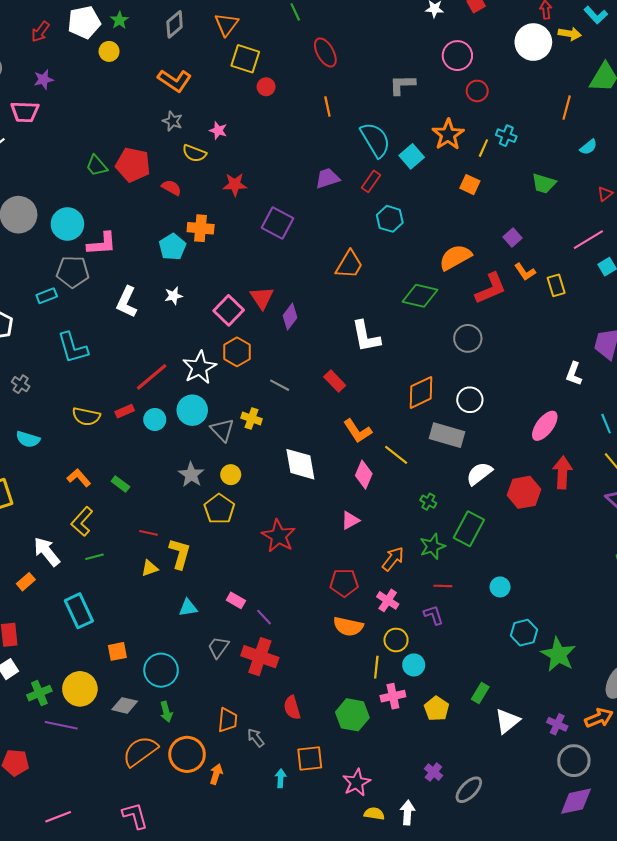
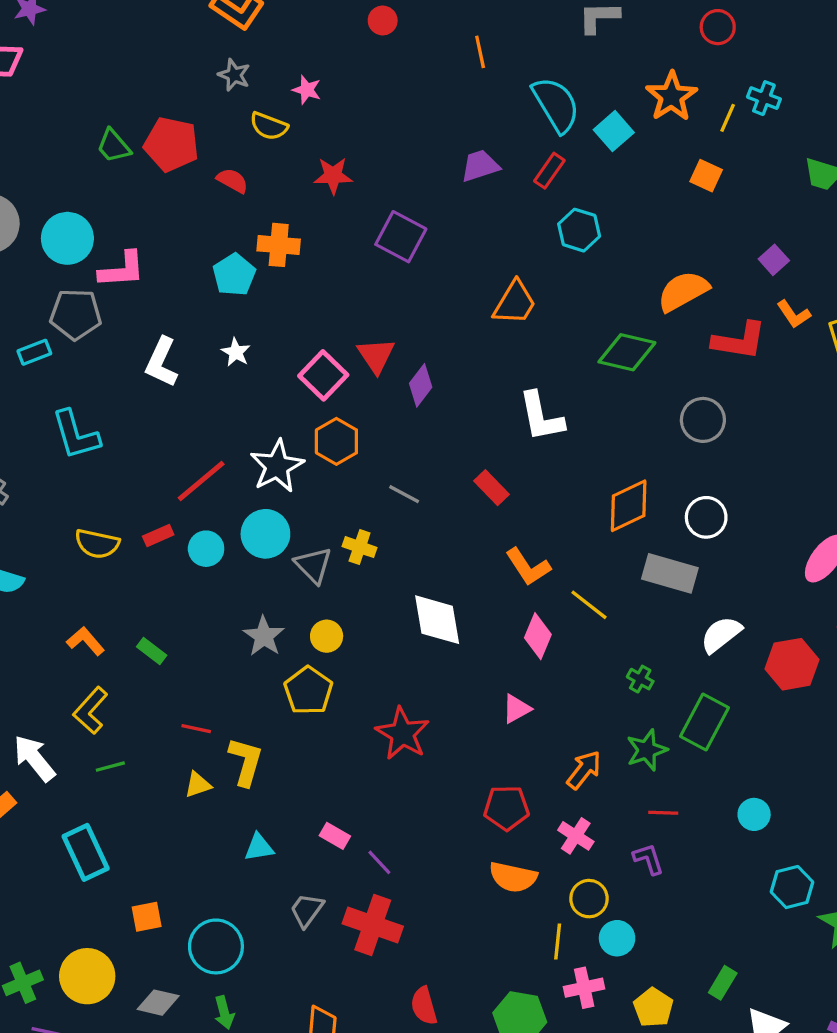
red L-shape: (491, 288) -> (739, 341), turned 32
white star: (174, 296) -> (236, 352), turned -30

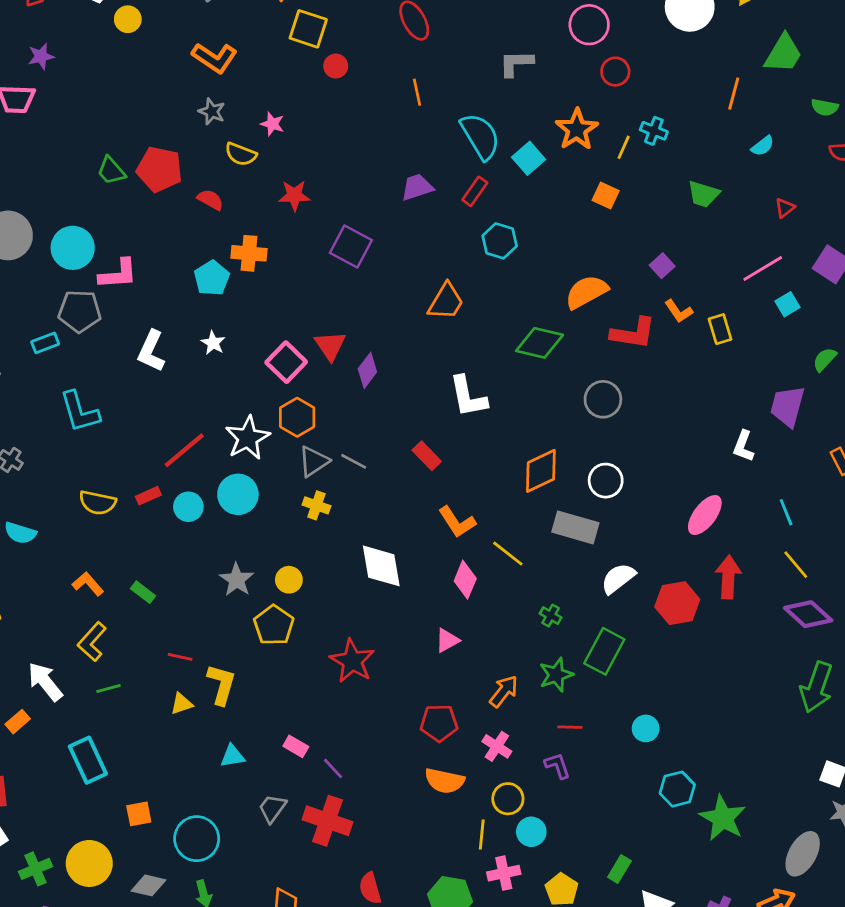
gray triangle: (313, 565) -> (314, 461), moved, turned 40

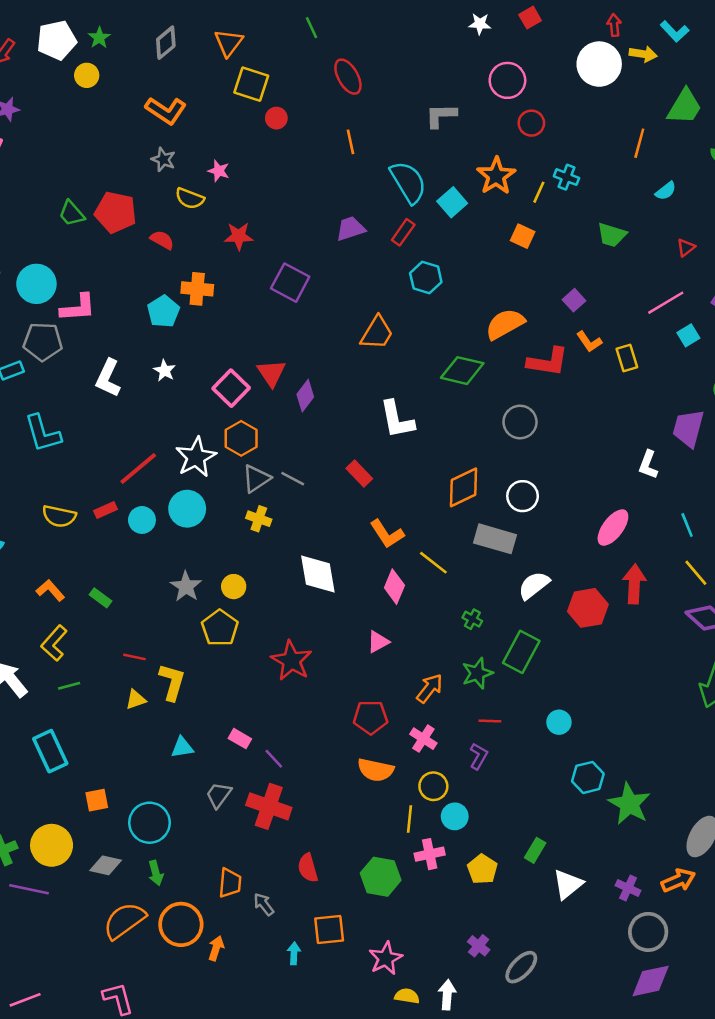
purple L-shape: (557, 766) -> (479, 756), turned 48

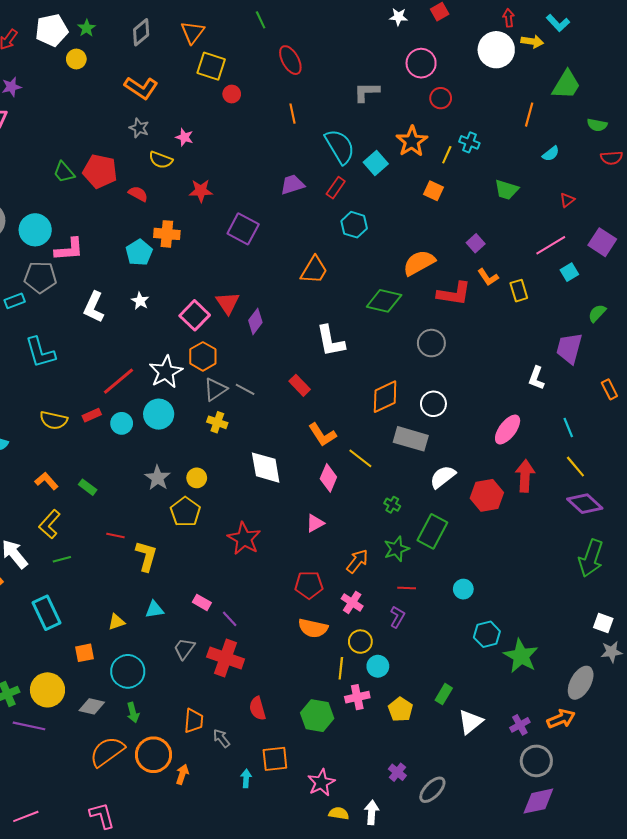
yellow triangle: (136, 700) -> (116, 622), moved
purple cross: (628, 888) -> (520, 725), turned 36

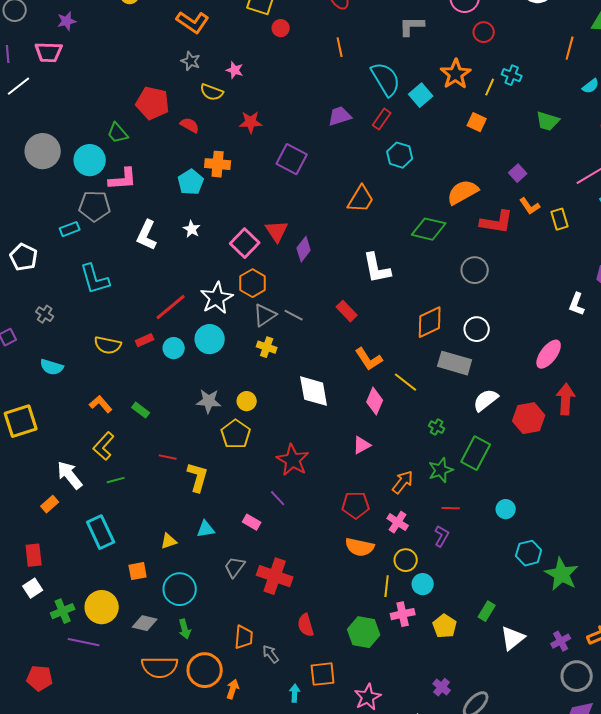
green trapezoid: (64, 172) -> (118, 133), moved
gray star: (158, 478) -> (209, 401), turned -30
purple line: (230, 619) -> (278, 498), moved
orange semicircle: (107, 752) -> (160, 667), turned -144

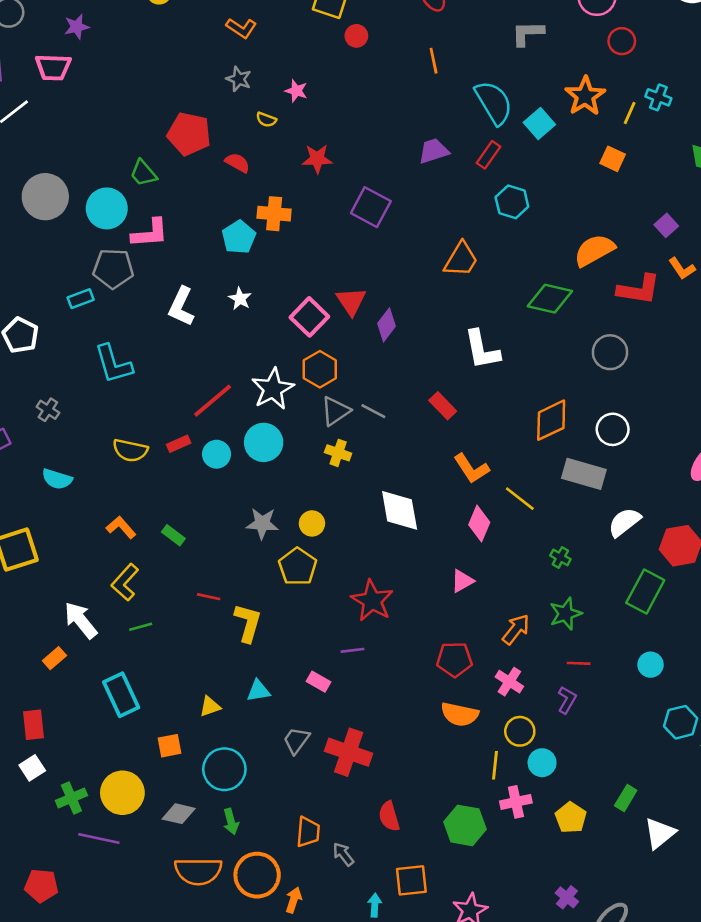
orange L-shape: (193, 22) -> (241, 28), size x0.7
yellow semicircle: (212, 92) -> (266, 120), size x0.7
green rectangle: (476, 453) -> (645, 591), moved
purple line: (278, 498) -> (352, 650), turned -54

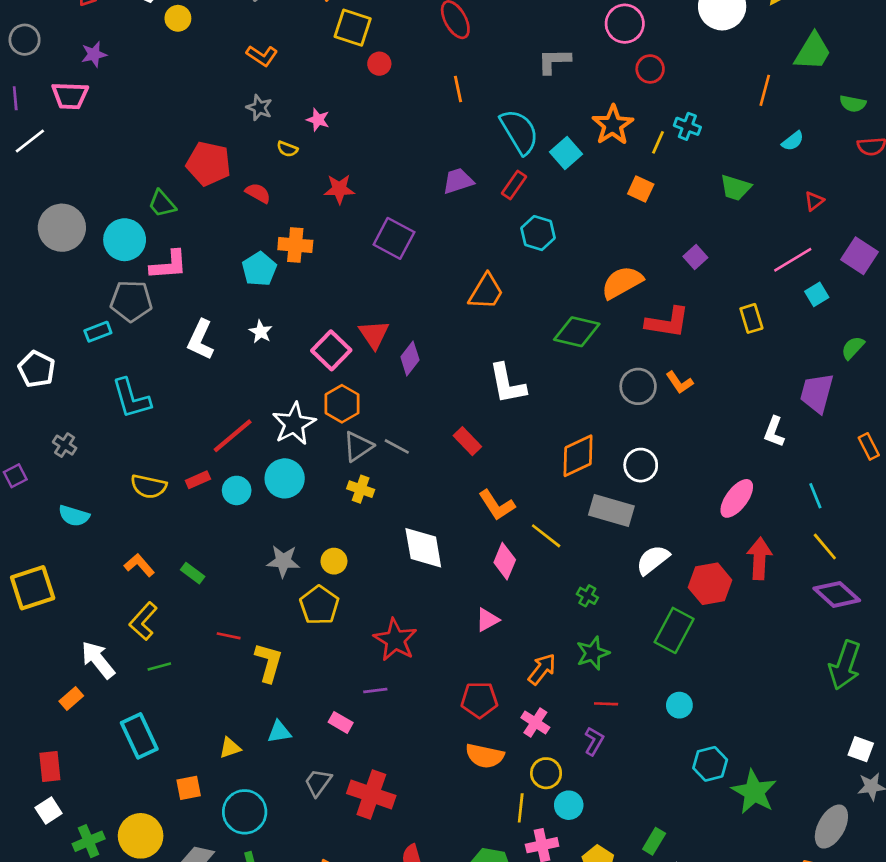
orange L-shape: (682, 269) -> (679, 382), moved

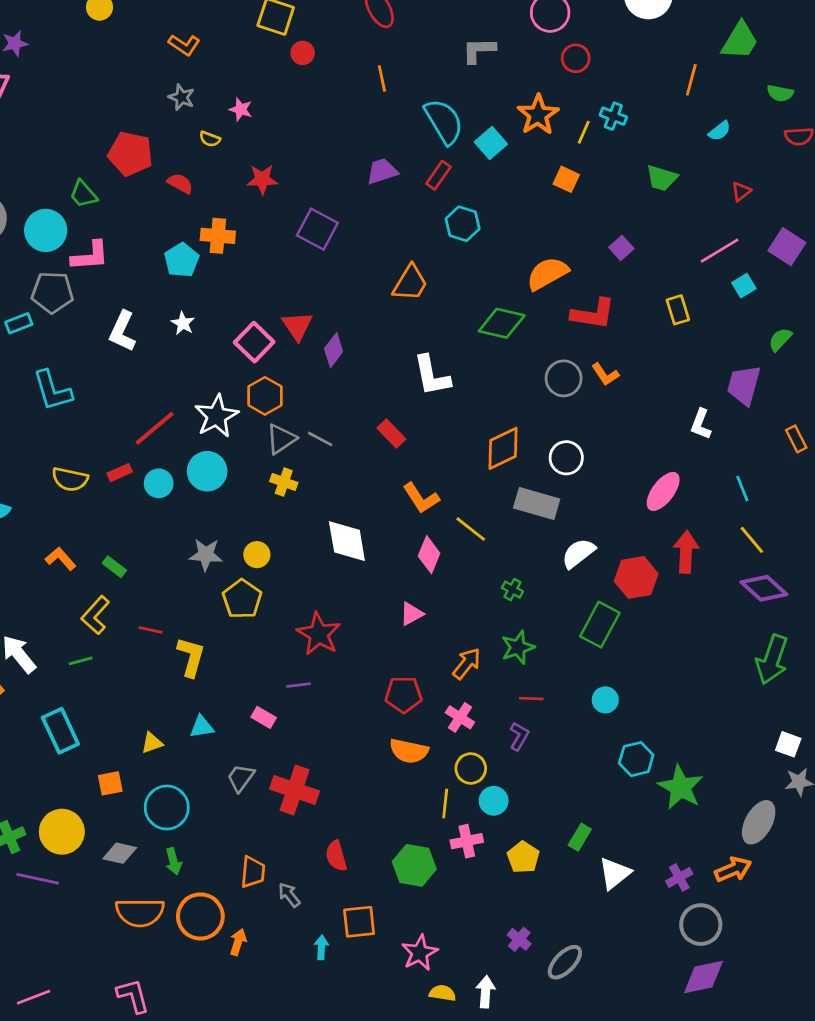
yellow L-shape: (143, 621) -> (95, 615), moved

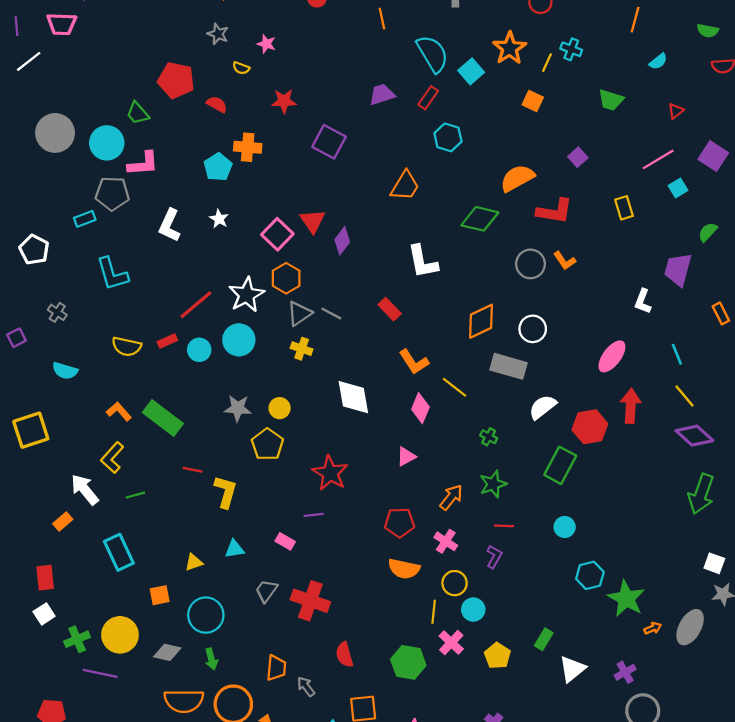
green rectangle: (114, 567) -> (163, 418), size x2.0
yellow L-shape: (95, 615) -> (112, 458), moved
pink cross: (467, 841) -> (451, 643), turned -35
orange arrow: (733, 869) -> (653, 628), moved, size x0.6

